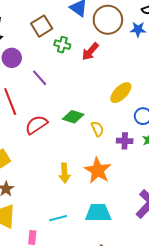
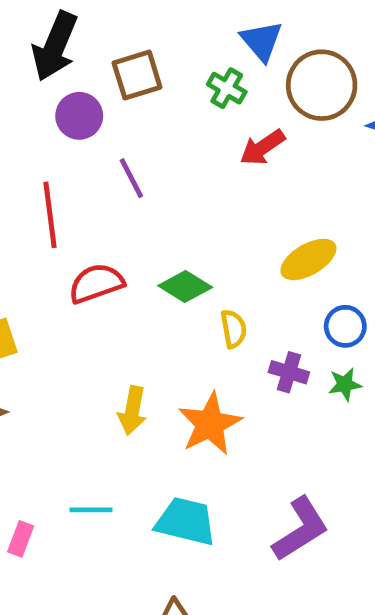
brown square: (42, 26) -> (137, 75), moved
green cross: (62, 45) -> (227, 88), moved

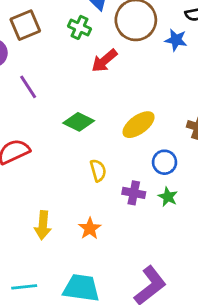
green diamond: (185, 287) -> (79, 122), moved
green star: (345, 384) -> (168, 197), turned -30
orange star: (210, 424) -> (90, 228), size x0.6

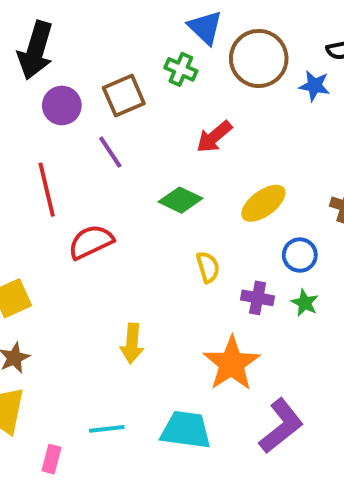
brown square: (25, 25) -> (124, 96), moved
red arrow: (104, 61) -> (214, 137), moved
orange star: (90, 228) -> (232, 364), moved, size x1.8

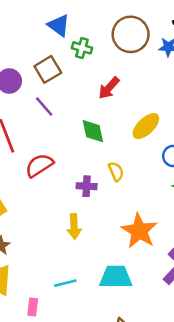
blue triangle: (205, 27) -> (59, 25), moved
green diamond: (181, 200) -> (93, 131), turned 60
purple cross: (258, 298) -> (87, 186), moved

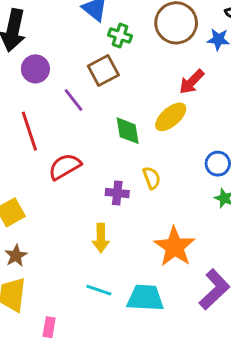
brown square: (48, 69) -> (103, 70), moved
red arrow: (109, 88) -> (192, 82), moved
yellow ellipse: (146, 126) -> (171, 117), moved
cyan line: (65, 283) -> (99, 290), moved, turned 30

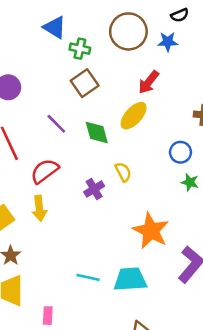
brown square: (103, 70) -> (85, 83), moved
purple line: (74, 100) -> (56, 124), moved
purple cross: (117, 193) -> (94, 189), turned -30
yellow arrow: (101, 238) -> (39, 208), moved

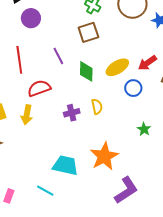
red arrow: (149, 82) -> (147, 63), moved
blue circle: (180, 152) -> (133, 88), moved
cyan line: (88, 277) -> (45, 191), moved
cyan trapezoid: (130, 279) -> (65, 165), moved

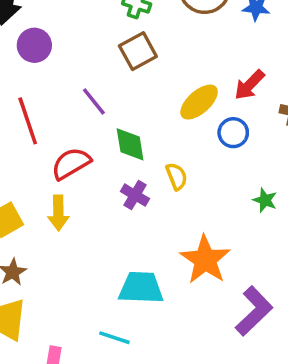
green diamond: (86, 71) -> (130, 144), moved
purple cross: (72, 113) -> (135, 195), turned -35

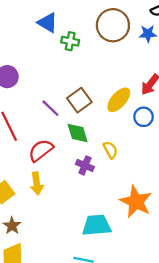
brown square: (138, 51) -> (79, 100), moved

